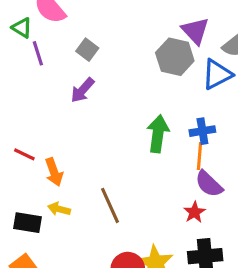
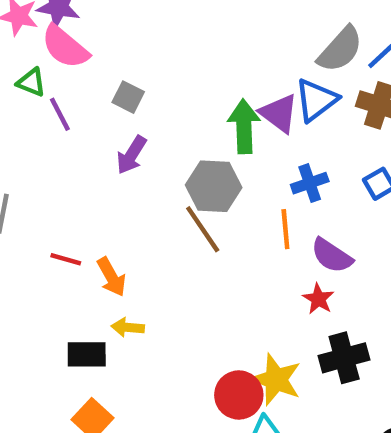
purple triangle: (195, 31) -> (279, 113), moved
gray hexagon: (175, 57) -> (214, 186), moved
green arrow: (158, 134) -> (244, 126), moved
orange line: (200, 156) -> (285, 229), moved
brown line: (110, 205) -> (203, 229), moved

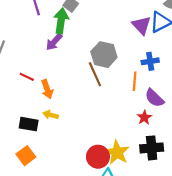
green arrow: (244, 126) -> (61, 21), moved
purple arrow: (131, 155) -> (54, 42), moved

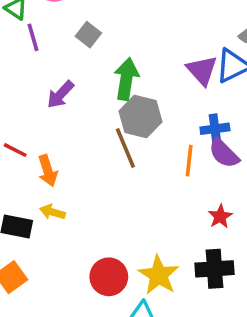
green arrow: (61, 21) -> (126, 79), moved
purple semicircle: (154, 98) -> (224, 153), moved
red star: (144, 118) -> (220, 216), moved
red circle: (98, 157) -> (109, 277), moved

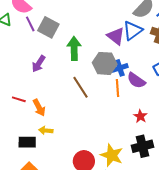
gray square: (88, 35) -> (48, 27), size x1.5
purple line: (33, 37) -> (30, 24), moved
gray hexagon: (140, 116) -> (105, 63), moved
blue cross: (215, 129) -> (120, 68), moved

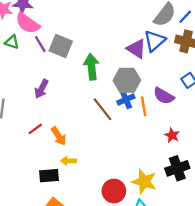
purple arrow: (39, 64) -> (41, 89), moved
blue cross: (120, 68) -> (126, 100), moved
red line: (19, 99) -> (35, 129), turned -48

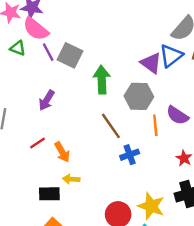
blue cross: (126, 100) -> (130, 155), moved

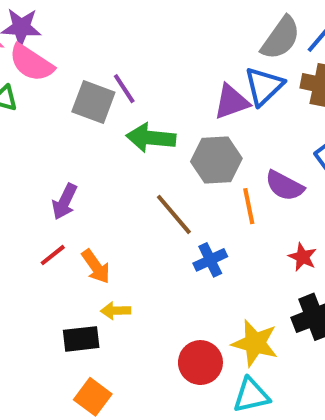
purple line: (48, 52) -> (124, 89), moved
purple triangle: (151, 63) -> (231, 102), turned -50
green arrow: (102, 80) -> (151, 138), turned -76
purple arrow: (47, 100) -> (65, 202), moved

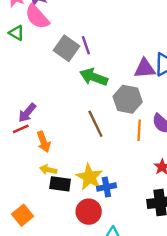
purple arrow: (65, 202) -> (27, 113), moved
blue cross: (210, 260) -> (106, 187), moved
black rectangle: (81, 339) -> (60, 184), moved
yellow star: (255, 343) -> (89, 177), moved

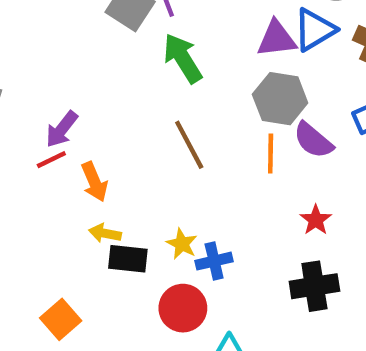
green arrow: (94, 77) -> (183, 58), turned 40
gray hexagon: (128, 99) -> (280, 99), moved
yellow star: (89, 177) -> (182, 244), size x0.6

